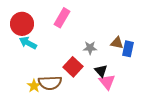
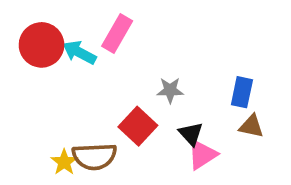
cyan arrow: (28, 43) -> (79, 52), moved
brown triangle: (117, 43) -> (251, 126), moved
pink triangle: (107, 82) -> (202, 155), turned 36

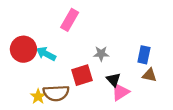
red circle: (42, 45) -> (23, 49), moved
cyan arrow: (79, 52) -> (46, 54), moved
red square: (138, 126) -> (82, 75), turned 30

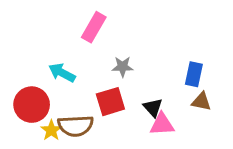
red circle: (23, 49) -> (32, 105), moved
gray star: (101, 54) -> (123, 67), moved
pink triangle: (120, 92) -> (162, 124), turned 30

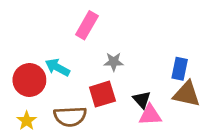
brown triangle: (201, 102) -> (187, 94), size x1.5
red circle: (32, 105) -> (29, 80), moved
yellow star: (51, 130) -> (27, 121), moved

